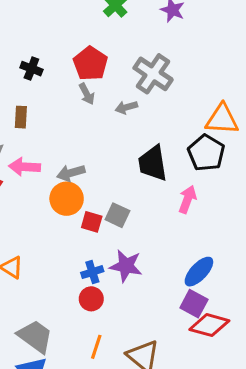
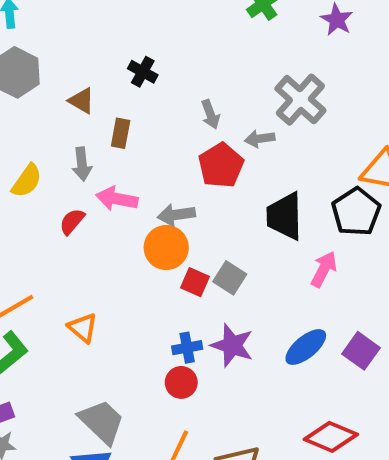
red pentagon: (90, 64) -> (221, 165), moved
blue ellipse: (199, 272) -> (306, 347), moved
purple square: (194, 304) -> (361, 351), moved

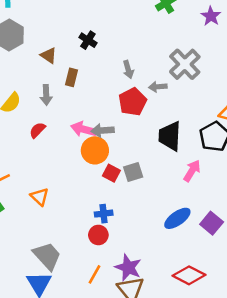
pink arrow: (117, 199) -> (83, 129), moved
gray square: (230, 278) -> (133, 172), turned 36
purple star: (232, 345) -> (128, 268), moved

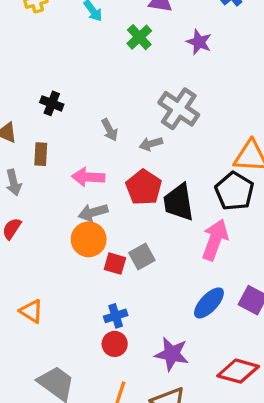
red pentagon: (133, 102) -> (144, 187), moved
pink arrow: (83, 129) -> (88, 177), moved
pink arrow: (192, 171) -> (215, 240), size x1.4
purple star: (128, 268) -> (172, 354), moved

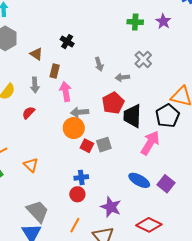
green cross: (139, 37) -> (135, 22), moved, turned 35
gray cross: (179, 109) -> (143, 59), size x0.7
pink arrow: (88, 177) -> (66, 92), moved, turned 66
blue ellipse: (209, 303) -> (139, 180), turned 65

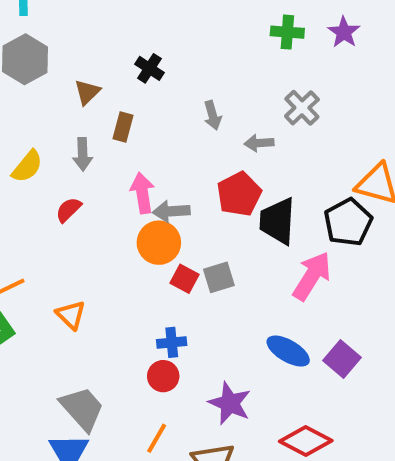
brown triangle: (36, 54) -> (87, 92), turned 40
pink arrow: (66, 92) -> (142, 193), moved

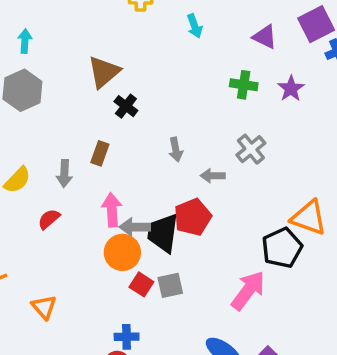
brown triangle: (87, 92) -> (104, 72), moved, size x1.5
black trapezoid: (278, 221) -> (163, 233), moved

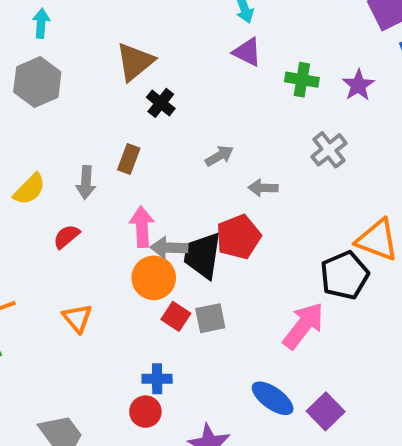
purple triangle: (265, 37) -> (247, 52), moved
gray cross: (251, 149) -> (329, 150), moved
gray arrow: (176, 150) -> (219, 156), turned -110
orange triangle: (44, 307) -> (77, 318), moved

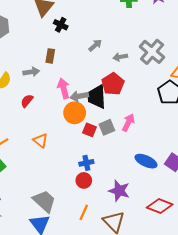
gray cross: (329, 150) -> (152, 52), moved, size x1.4
gray arrow: (86, 182) -> (31, 72), turned -91
pink arrow: (303, 326) -> (128, 123), moved, size x0.7

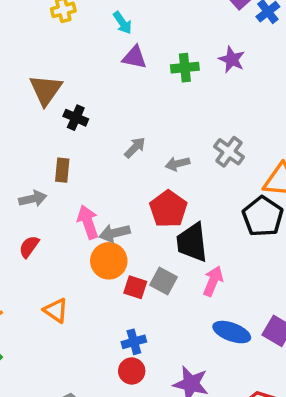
gray cross: (152, 52) -> (229, 152), size x0.7
black trapezoid: (97, 97) -> (192, 242), moved
pink arrow: (128, 123) -> (213, 281), moved
gray square: (107, 127) -> (164, 281), turned -35

